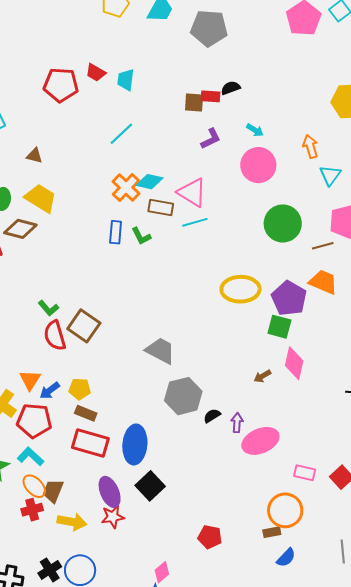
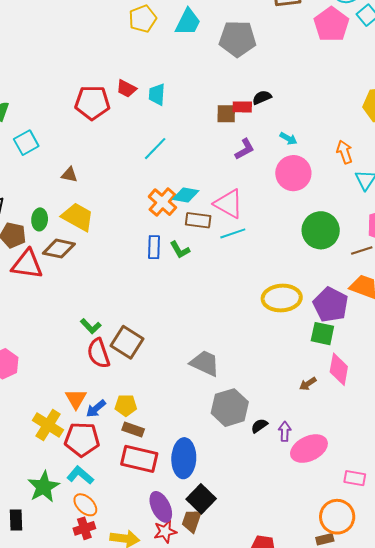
brown trapezoid: (53, 491) -> (192, 521), moved

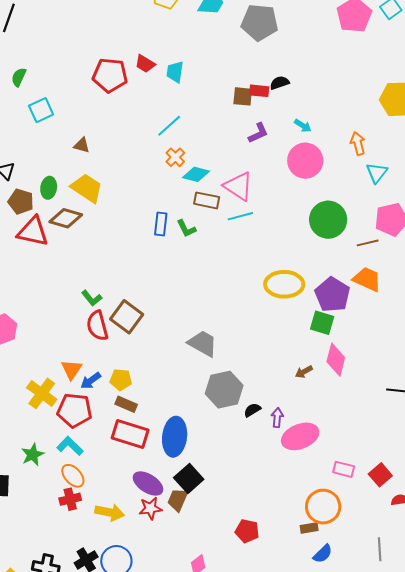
orange cross: (162, 202) -> (175, 157), moved, size x0.7
green star: (44, 487) -> (33, 455), size x0.7
purple ellipse: (161, 507) -> (148, 483), turned -36

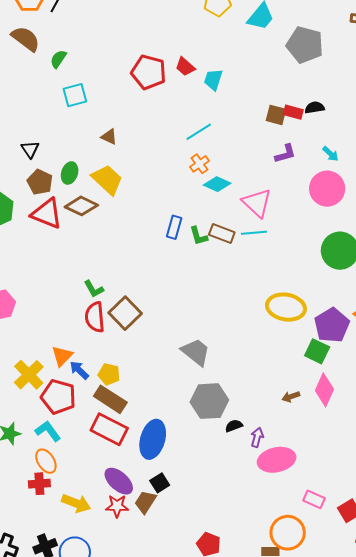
brown rectangle: (207, 200) -> (222, 234), moved
blue arrow: (91, 381) -> (79, 370), turned 70
brown rectangle: (126, 404) -> (110, 399), size x1.5
black square: (189, 478) -> (160, 483), size x0.7

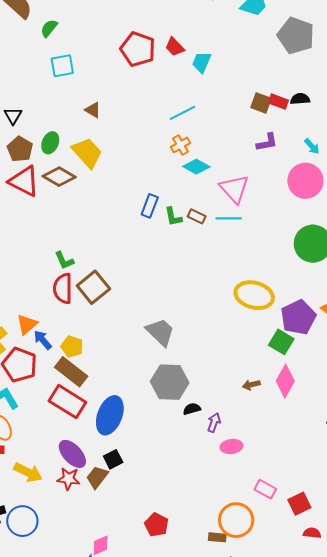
brown rectangle: (222, 234) -> (197, 216), size x0.7
pink ellipse: (277, 460) -> (231, 446), size x0.6

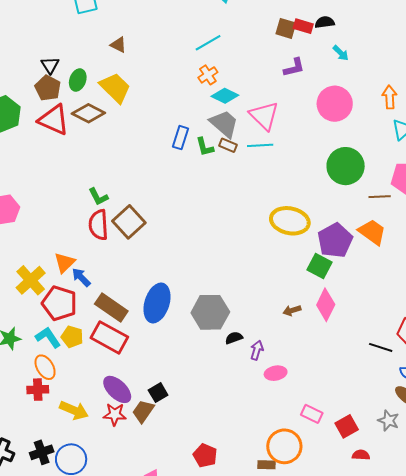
black triangle: (13, 116) -> (50, 65), moved
cyan arrow: (312, 146) -> (341, 53), moved
gray trapezoid: (160, 332) -> (224, 124), moved
yellow pentagon: (72, 347) -> (72, 337), moved
blue ellipse: (110, 415) -> (157, 303), moved

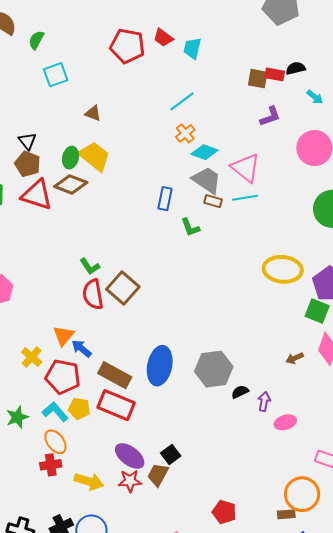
green ellipse: (78, 80) -> (71, 158), moved
green L-shape: (205, 147) -> (190, 227), moved
yellow cross: (31, 280) -> (32, 357), size x0.7

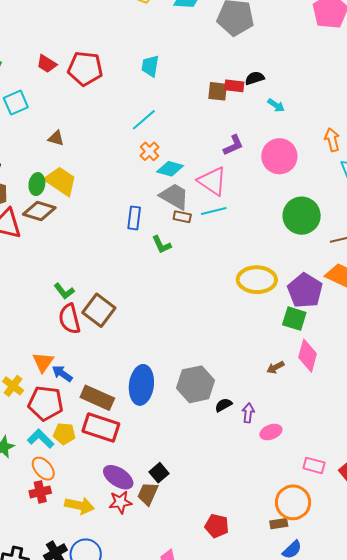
red trapezoid: (163, 38) -> (47, 64), moved
purple L-shape: (270, 116) -> (233, 145), moved

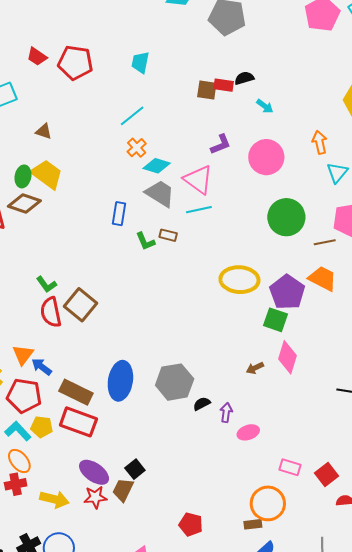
brown rectangle: (182, 217) -> (168, 235), moved

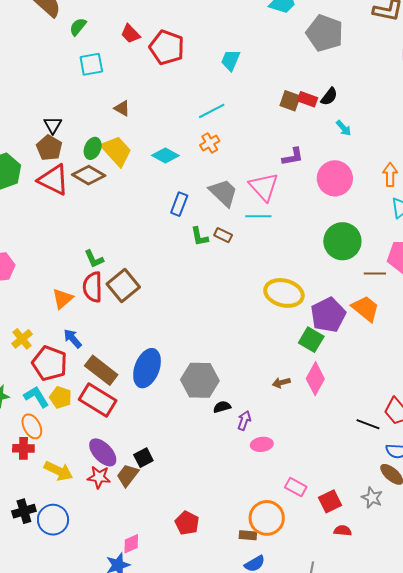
black semicircle: (244, 78) -> (329, 97), turned 132
cyan diamond: (157, 166) -> (165, 155), moved
orange triangle: (23, 355) -> (63, 299), moved

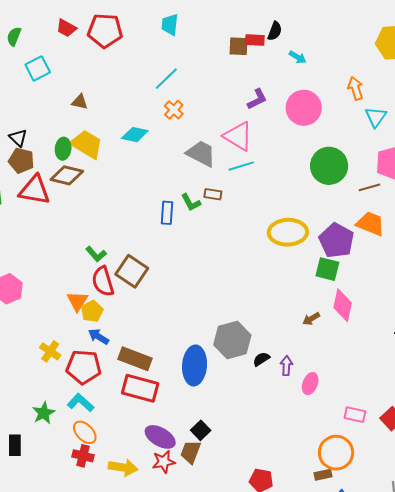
blue rectangle: (179, 204) -> (167, 213), moved
blue ellipse: (147, 368) -> (195, 365), moved
yellow pentagon: (61, 397) -> (92, 311), moved, turned -30
pink ellipse: (262, 444) -> (310, 384), turned -45
red cross: (23, 448) -> (83, 456), turned 30

